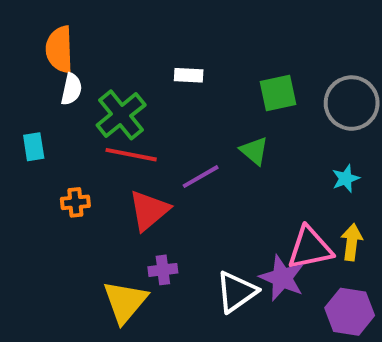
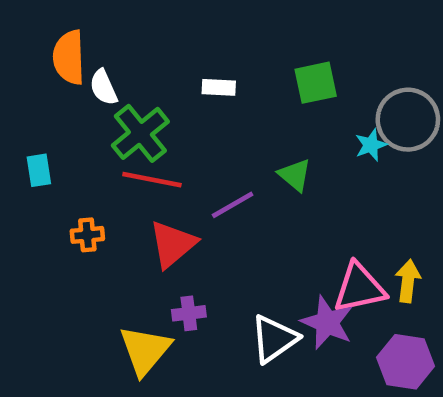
white semicircle: (71, 89) -> (103, 87), moved, turned 144
green square: (278, 93) -> (316, 83), moved
cyan star: (346, 179) -> (371, 145), moved

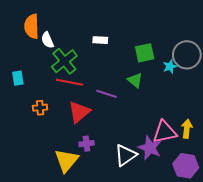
green square: (316, 83) -> (145, 53), moved
purple line: (233, 205) -> (107, 94), turned 48

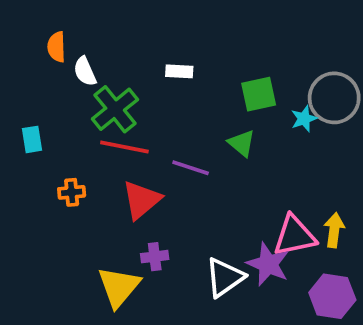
orange semicircle: (32, 26) -> (56, 47), size x0.7

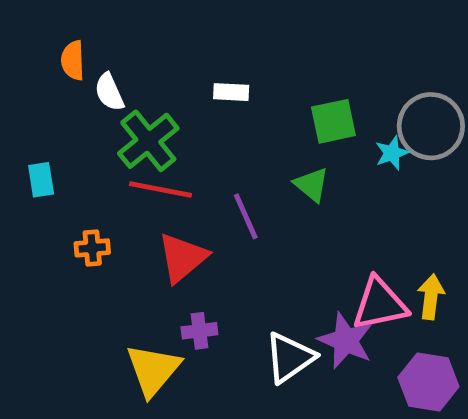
purple line: (191, 168) -> (246, 216), turned 48

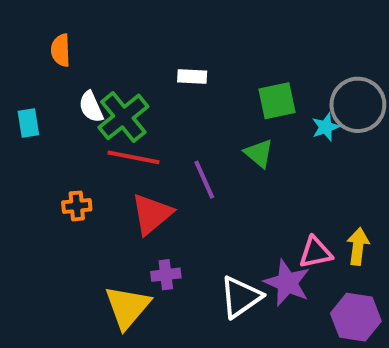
white semicircle: (109, 92) -> (91, 107), moved
cyan rectangle: (41, 180) -> (28, 123), moved
pink triangle: (380, 304) -> (315, 252), size x0.7

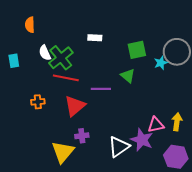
purple line: (204, 180) -> (101, 89), turned -66

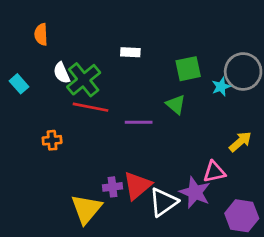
cyan rectangle: (14, 61) -> (19, 84), turned -32
red triangle: (75, 106) -> (137, 186), moved
yellow arrow: (177, 122) -> (240, 142), moved, turned 42

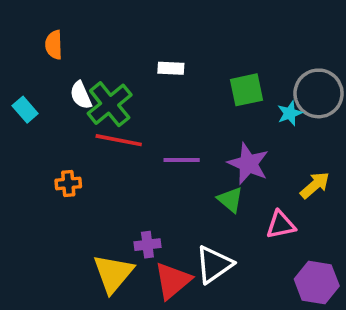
green triangle: (176, 104) -> (230, 200), moved
red triangle: (137, 186) -> (173, 281), moved
purple star: (195, 192) -> (248, 164), moved

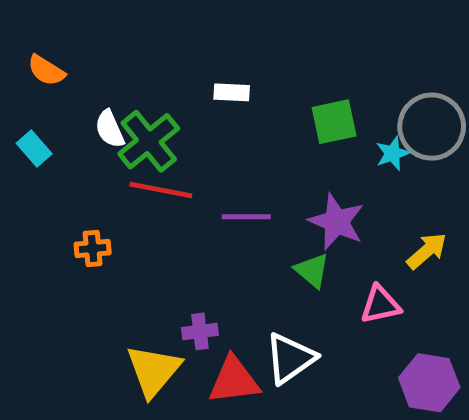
orange semicircle: (54, 45) -> (46, 70), moved, turned -56
red triangle: (173, 281) -> (234, 380), turned 33

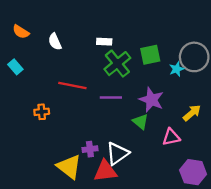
white semicircle: (110, 129) -> (55, 42), moved
green cross: (149, 141) -> (117, 64), moved
white triangle: (290, 358) -> (117, 154), moved
yellow triangle: (154, 370) -> (69, 167), turned -32

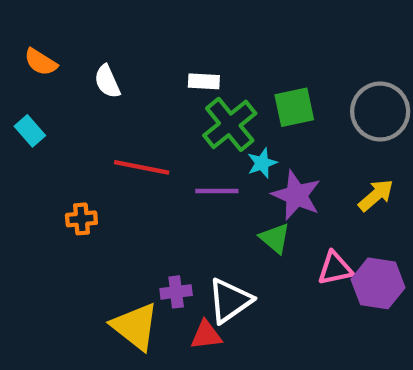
cyan star: (177, 69) -> (262, 163), moved
yellow arrow: (192, 113) -> (376, 195), moved
red triangle: (105, 171) -> (206, 335), size x0.7
purple hexagon: (193, 172) -> (378, 283), moved

